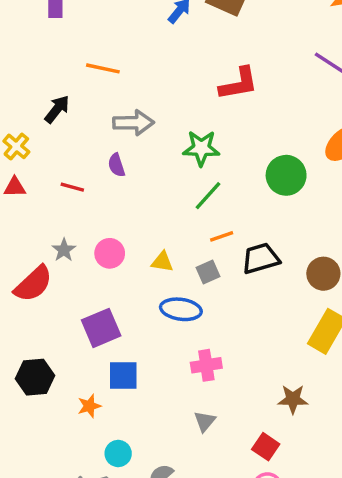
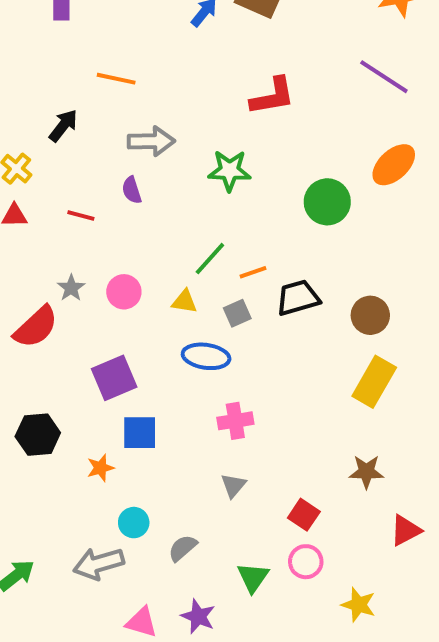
green line: (208, 196) -> (210, 259), moved
brown star: (293, 399) -> (366, 472), moved

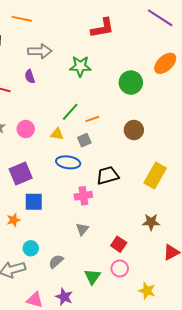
black trapezoid: (298, 298) -> (108, 176), moved
brown circle: (370, 315) -> (134, 130), moved

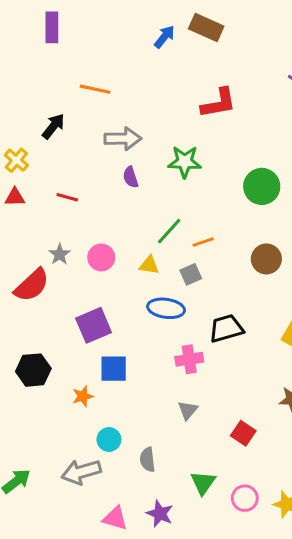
purple semicircle: (30, 76) -> (131, 177), moved
gray semicircle: (56, 261) -> (148, 460), turned -56
pink circle: (120, 268) -> (245, 498), moved

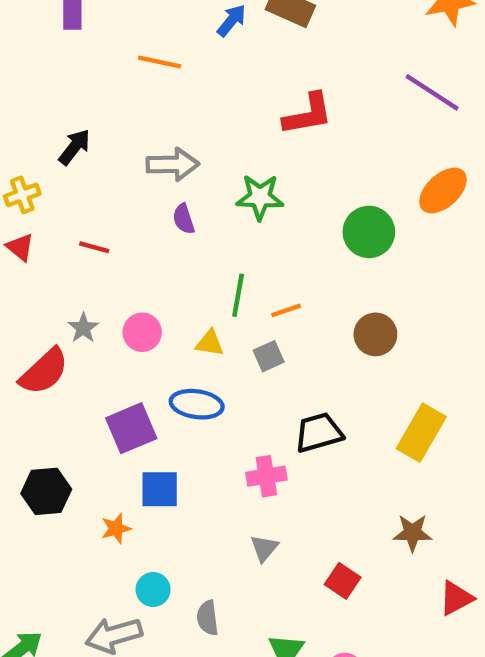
orange line: (95, 89) -> (160, 62), moved
yellow cross: (16, 160) -> (22, 195), turned 30
red triangle: (15, 197) -> (20, 247), turned 40
green line: (169, 231) -> (238, 295), turned -32
blue ellipse: (166, 308) -> (197, 404), moved

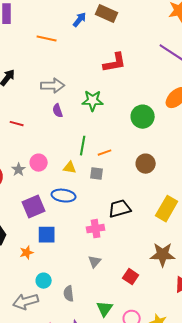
gray star: (83, 328) -> (19, 170), moved
gray square: (269, 356) -> (97, 174), turned 32
brown star: (412, 533) -> (163, 255), size x1.4

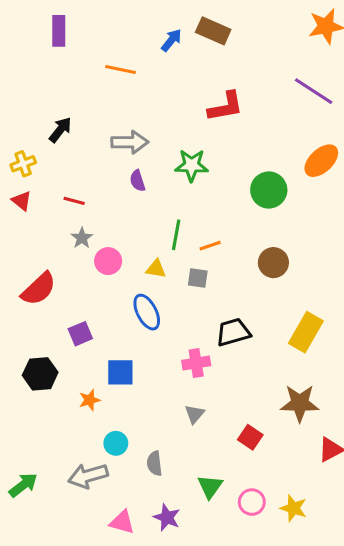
gray star: (19, 170) -> (82, 238), moved
blue ellipse: (64, 196) -> (147, 312), turned 55
purple square: (34, 207) -> (80, 334), moved, size x0.7

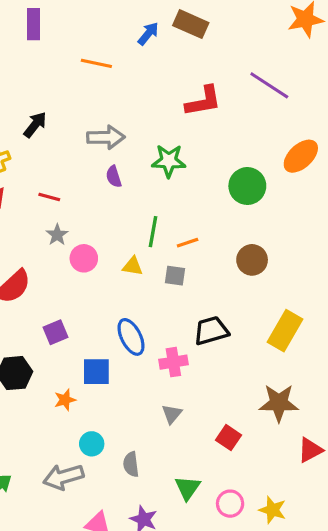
purple line: (314, 91) -> (269, 85), moved
blue ellipse: (147, 312) -> (131, 337), moved

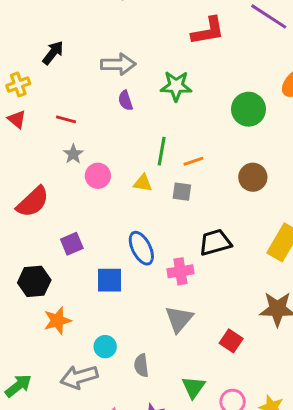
orange star: (65, 400) -> (57, 321), moved, size x1.4
gray triangle: (172, 414) -> (179, 319), size x1.5

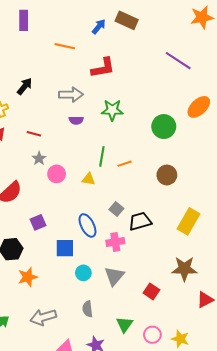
red L-shape: (208, 31) -> (103, 68), moved
purple semicircle: (125, 100) -> (76, 120), turned -72
gray square: (182, 192) -> (116, 209), moved, turned 32
cyan circle: (105, 347) -> (83, 273), moved

